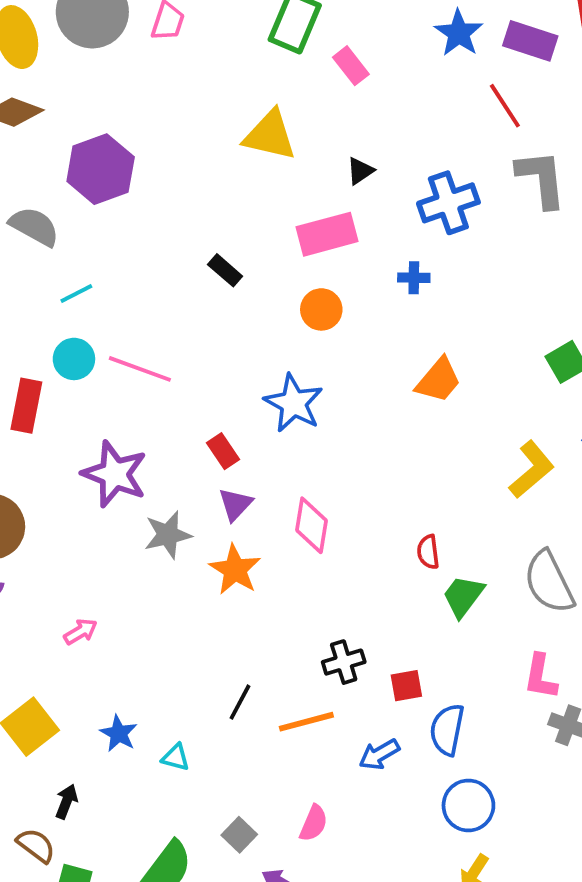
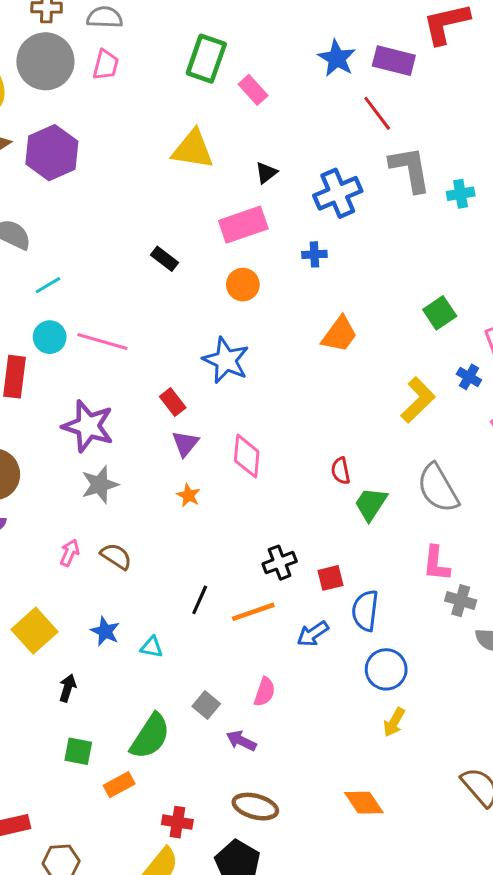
purple hexagon: (101, 169) -> (52, 153), moved
gray star: (168, 535) -> (100, 485), moved
orange star: (235, 570) -> (189, 495), size x0.6
pink arrow: (81, 632) -> (70, 553), turned -32
brown semicircle: (36, 845) -> (116, 556), moved

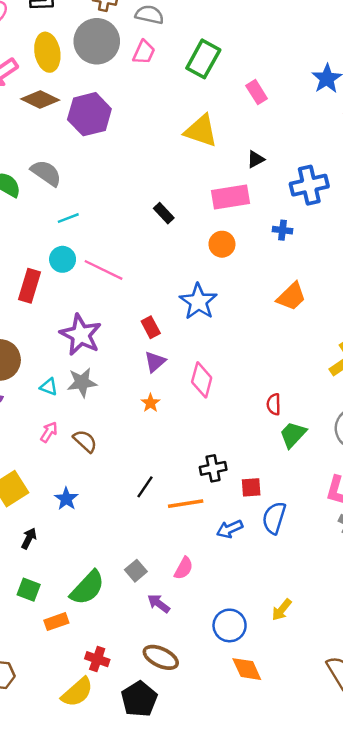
green rectangle: (206, 59) -> (203, 59), moved
cyan triangle: (152, 647) -> (49, 387), moved
blue circle: (386, 669) -> (230, 625), moved

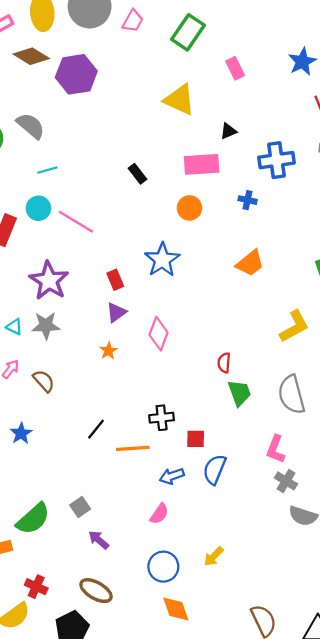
green trapezoid: (293, 435) -> (239, 393), turned 112
pink semicircle: (184, 568) -> (159, 514), moved

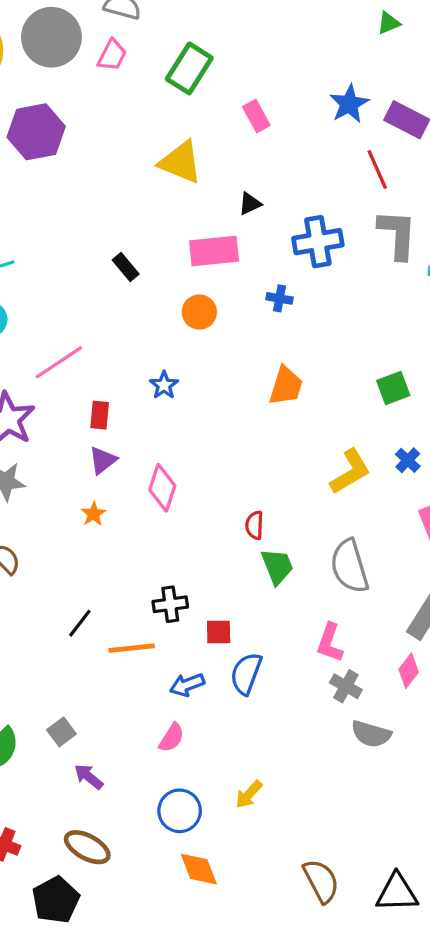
pink line: (76, 222) -> (59, 362), moved, turned -63
blue star: (162, 260) -> (164, 385), size x0.6
orange trapezoid: (250, 263) -> (286, 386), turned -32
red rectangle: (115, 280) -> (100, 415), turned 30

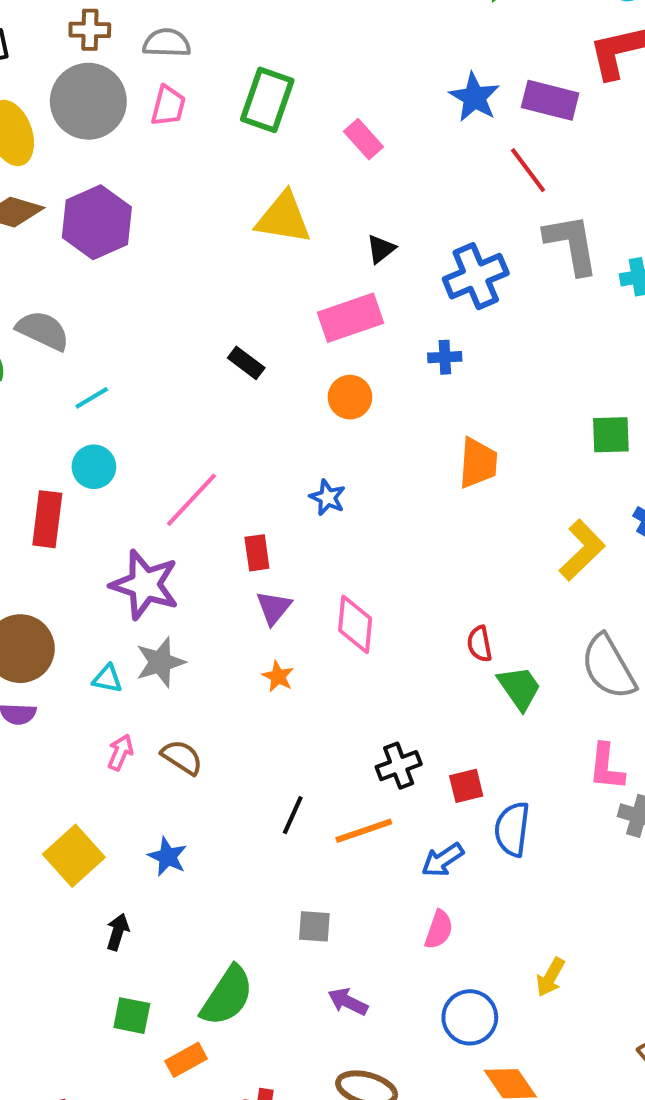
green square: (393, 388) -> (611, 435), turned 32
gray square: (61, 732) -> (314, 926), moved, turned -36

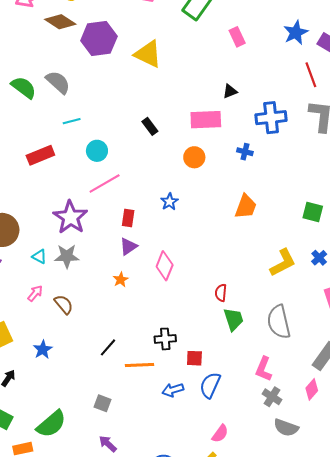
yellow triangle: (284, 218) -> (148, 54), moved
cyan circle: (94, 467) -> (97, 151), moved
red rectangle: (47, 519) -> (40, 155), moved, turned 44
pink semicircle: (439, 930) -> (220, 434), moved

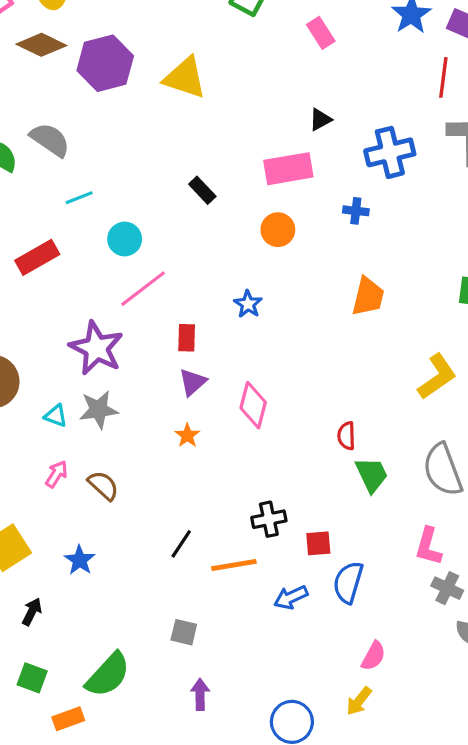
red line: (311, 75) -> (443, 77), turned 35
purple arrow: (108, 444) -> (200, 694), turned 54

